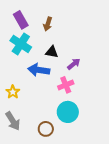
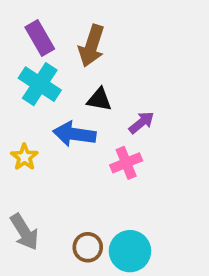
brown arrow: (48, 24) -> (92, 46), size x1.5
yellow star: (13, 92) -> (24, 157), moved
cyan circle: (68, 112) -> (130, 251), moved

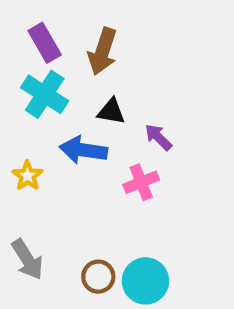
purple arrow: (141, 123) -> (158, 137), turned -96

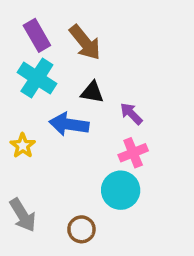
brown arrow: (103, 51) -> (85, 42), turned -57
pink cross: (141, 182) -> (133, 153), moved
cyan circle: (145, 281) -> (121, 190), moved

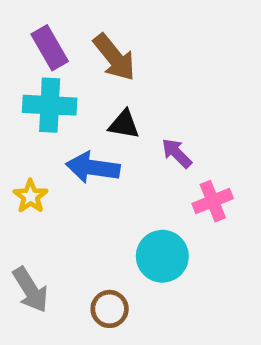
cyan cross: (37, 78) -> (50, 105), turned -30
pink cross: (133, 153) -> (213, 201), moved

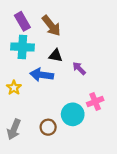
pink cross: (213, 201) -> (95, 102), moved
gray arrow: (30, 290) -> (14, 129), turned 54
brown circle: (110, 309) -> (48, 127), moved

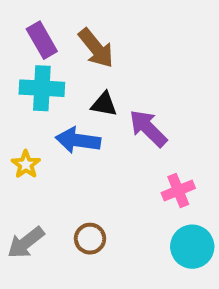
purple arrow: (79, 68) -> (148, 128), size x1.5
cyan circle: (73, 114) -> (192, 247), moved
gray arrow: (14, 129) -> (26, 243), turned 30

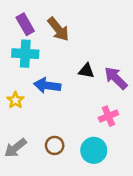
black triangle: (104, 104) -> (86, 71), moved
purple arrow: (148, 128) -> (116, 78), moved
cyan circle: (192, 247) -> (94, 150), moved

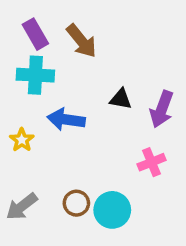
purple arrow: (116, 78) -> (162, 109), turned -115
cyan circle: (94, 150) -> (112, 210), moved

